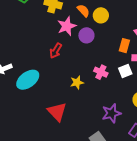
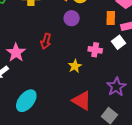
pink star: (67, 26) -> (16, 53), moved
cyan ellipse: (28, 80) -> (26, 101), moved
red triangle: (57, 112) -> (82, 101), moved

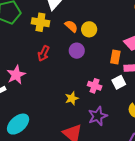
red arrow: (46, 41) -> (43, 54), moved
purple star: (116, 87) -> (98, 116), moved

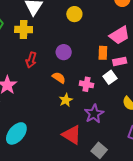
orange semicircle: (71, 26) -> (59, 78), moved
yellow circle: (89, 29) -> (74, 14), moved

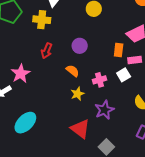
pink cross: (86, 84) -> (100, 80), turned -32

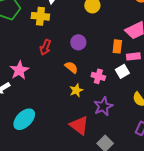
pink cross: (100, 80) -> (98, 76), turned 32

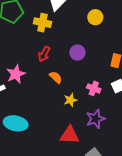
orange semicircle: (71, 67) -> (56, 77), moved
cyan ellipse: (24, 119) -> (16, 123), turned 50
red triangle: (79, 125) -> (70, 135), turned -40

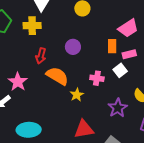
orange semicircle: (56, 77) -> (57, 76), size x1.6
purple star: (96, 119) -> (118, 108), moved

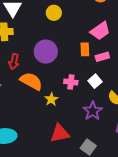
purple circle: (73, 47) -> (46, 52), size x1.5
white square: (120, 70) -> (95, 81), moved

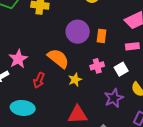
orange rectangle: (85, 49) -> (102, 36), moved
red arrow: (14, 62) -> (39, 80), moved
pink cross: (71, 82) -> (97, 66), turned -32

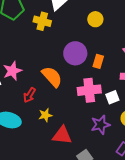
pink cross: (97, 66) -> (89, 90), size x1.6
yellow star: (75, 80) -> (45, 115), moved

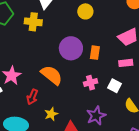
pink cross: (89, 90) -> (91, 83), size x0.6
white square: (112, 97) -> (114, 86), turned -32
purple star: (100, 125) -> (96, 116), moved

